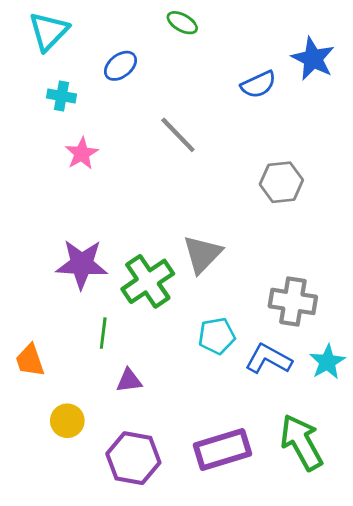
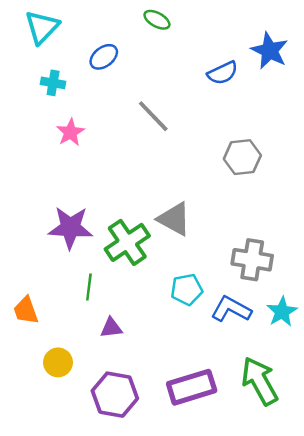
gray triangle: (202, 254) -> (174, 219), turned -45

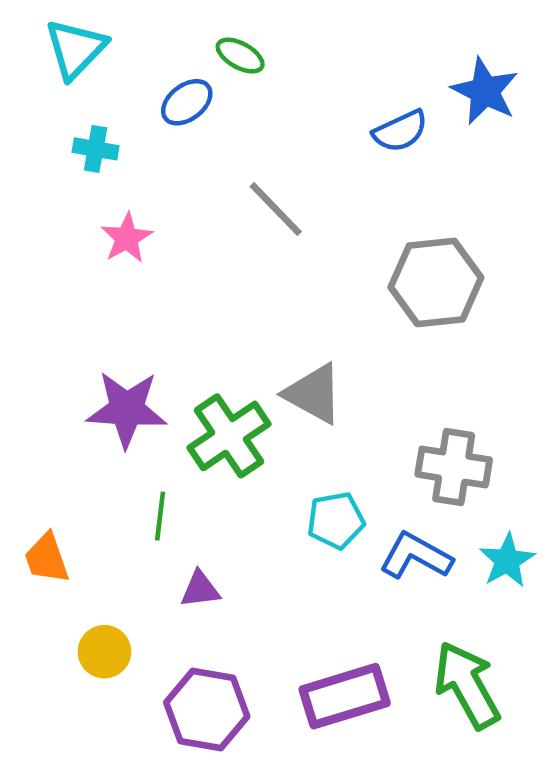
green ellipse: (157, 20) -> (240, 56), moved
gray hexagon: (242, 157) -> (436, 282), size x1.4

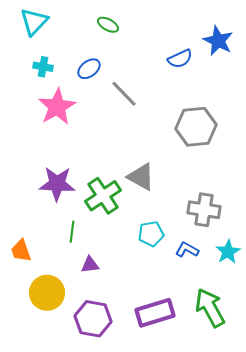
blue ellipse: (187, 102) -> (89, 69), moved
pink star: (127, 238) -> (57, 107), size x1.6
blue L-shape: (416, 556) -> (187, 250), size x0.7
yellow circle: (104, 652) -> (47, 293), size x1.5

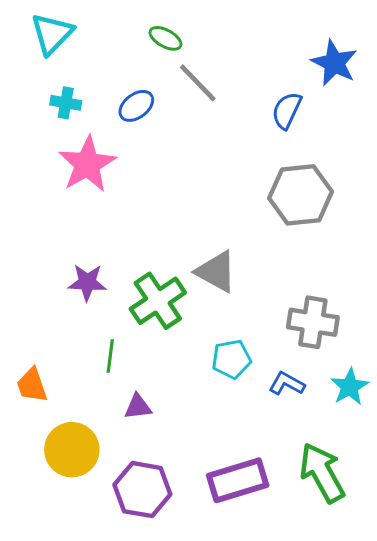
blue semicircle: (180, 59) -> (287, 110), moved, turned 140
gray line: (124, 94) -> (198, 83), moved
purple star: (57, 184) -> (87, 282), size x0.7

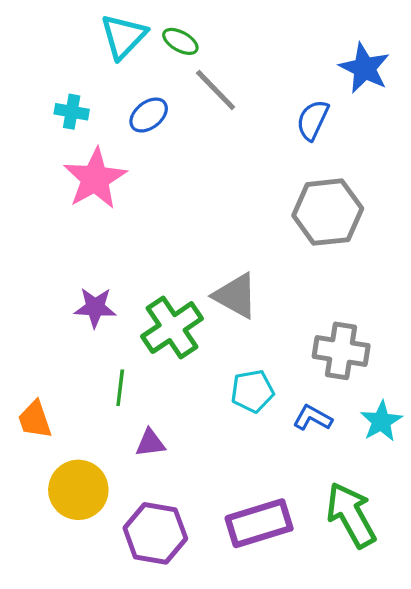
cyan triangle: (52, 34) -> (124, 36), moved

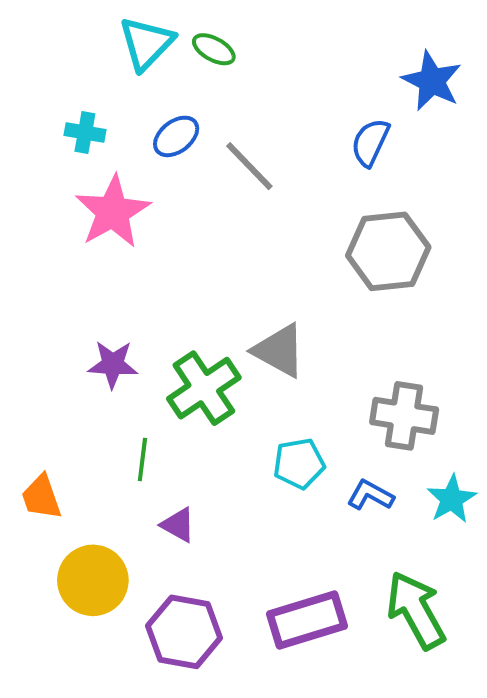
gray line: (216, 90) -> (249, 166), moved
purple triangle: (150, 443) -> (178, 525), turned 36

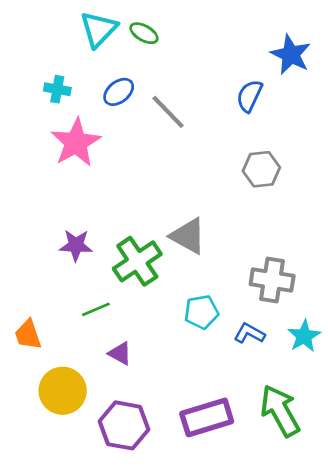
gray hexagon: (388, 251) -> (261, 169), size x0.7
green line: (142, 459) -> (96, 309), turned 60

